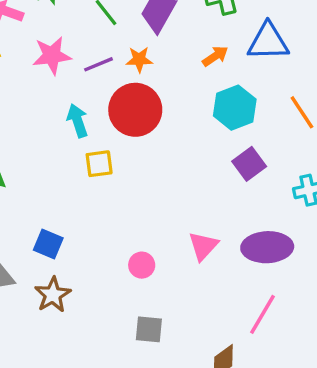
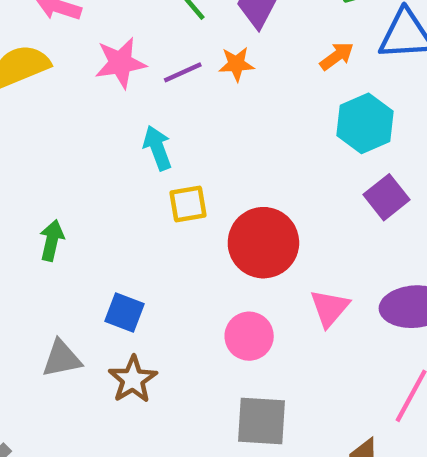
red circle: (135, 110) -> (263, 243), moved
pink circle: (142, 265) -> (249, 336), size x1.4
gray square: (149, 329) -> (262, 421), size x1.4

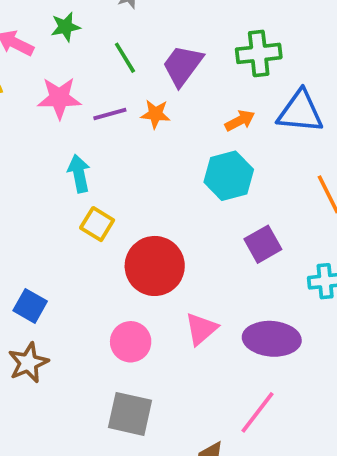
cyan hexagon: (365, 123) -> (229, 176), moved
yellow square: (188, 204) -> (97, 224), turned 32

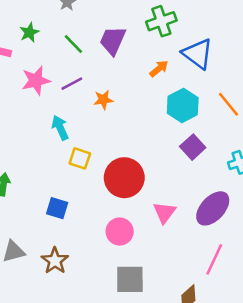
blue triangle: (300, 112) -> (198, 54), turned 44
orange star: (155, 114) -> (103, 100), moved
cyan hexagon: (229, 176) -> (183, 106), moved
blue square: (30, 306) -> (57, 208), moved
purple ellipse: (272, 339) -> (213, 208), turned -39

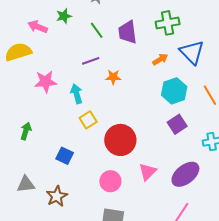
purple trapezoid: (113, 41) -> (128, 32), turned -40
pink star: (36, 81) -> (46, 82), moved
yellow square: (80, 158) -> (88, 120), turned 30

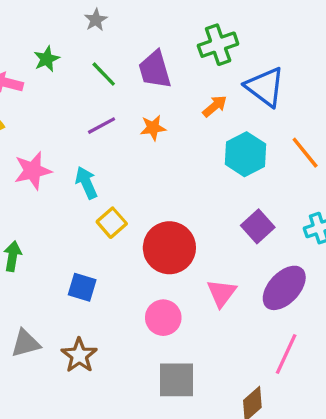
orange star: (113, 77) -> (153, 128), moved
purple square: (177, 124) -> (258, 226), moved

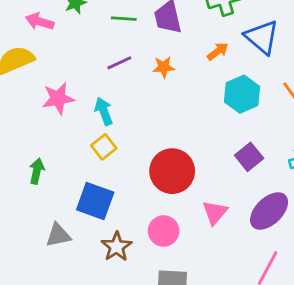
green line: (104, 74) -> (124, 19), turned -45
yellow square: (112, 223) -> (104, 147), moved
blue square: (82, 287) -> (95, 201), size x1.5
gray triangle: (26, 343) -> (58, 235), moved
brown star: (79, 355) -> (117, 247), moved

